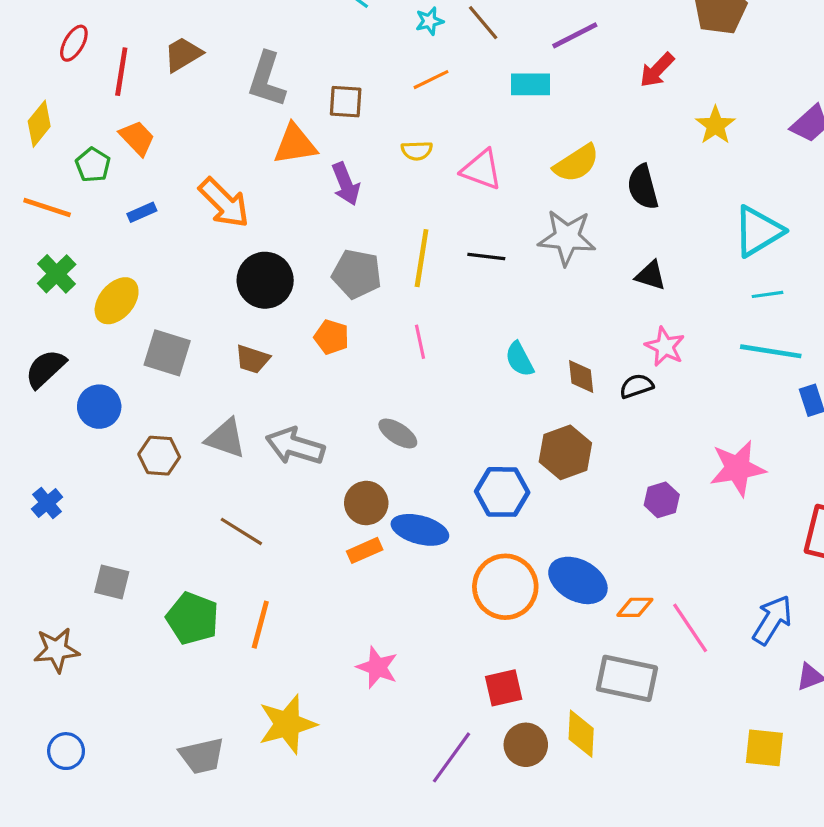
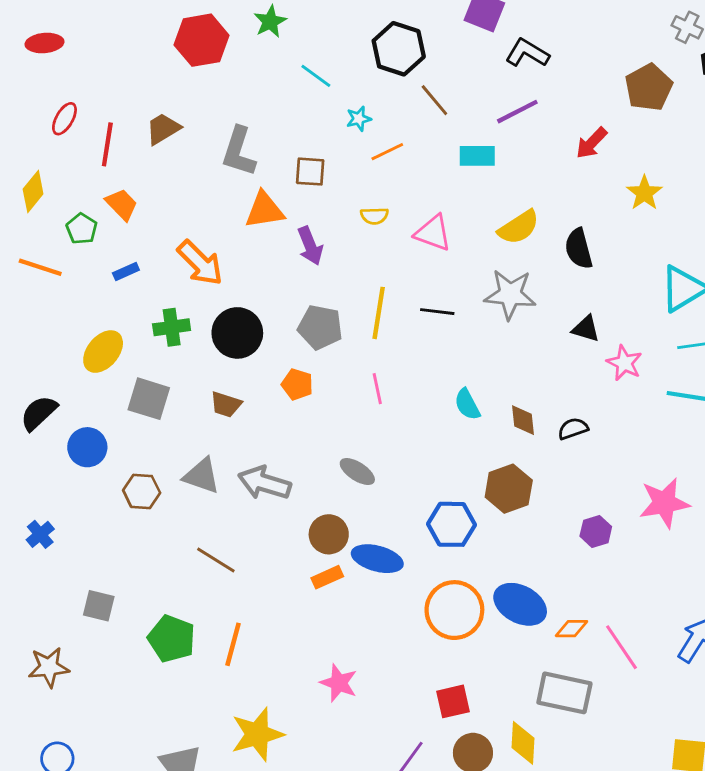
cyan star: (429, 21) -> (359, 119), moved
green cross: (57, 274) -> (172, 327), moved, turned 36
pink star: (665, 347) -> (624, 363), moved

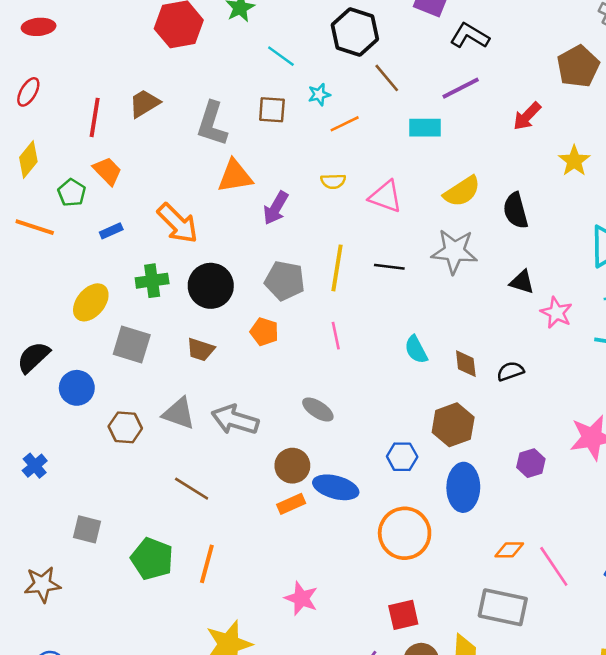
red ellipse: (64, 119) -> (28, 92), moved
brown square: (310, 172) -> (272, 110), moved
purple arrow: (310, 246) -> (276, 208), turned 52
blue hexagon: (452, 524) -> (402, 457), size x0.7
blue ellipse: (520, 604) -> (463, 487), moved, turned 63

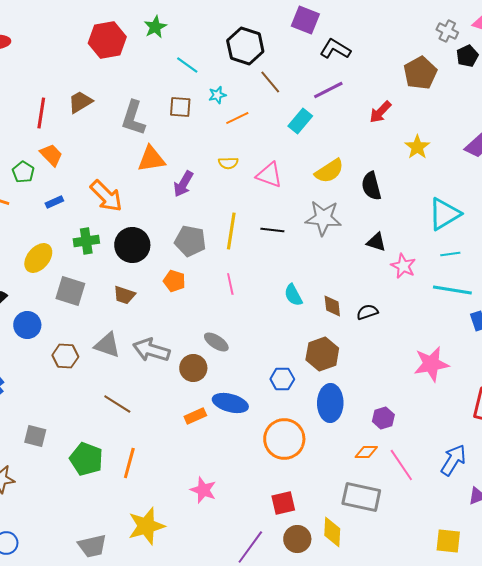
cyan rectangle: (425, 128) -> (300, 121), turned -50
purple hexagon: (531, 463) -> (383, 418), moved
brown circle: (292, 466) -> (193, 368), moved

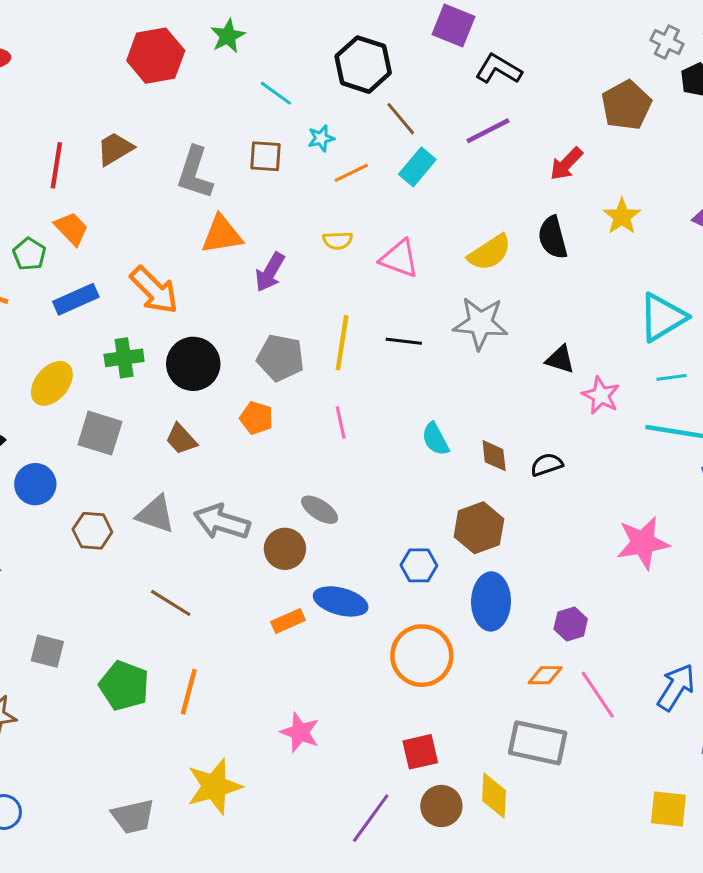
cyan rectangle: (300, 121) -> (417, 167), moved
black semicircle: (371, 186) -> (553, 238), moved
blue rectangle: (54, 202) -> (76, 299), size x1.6
brown trapezoid: (124, 295) -> (181, 439), turned 30

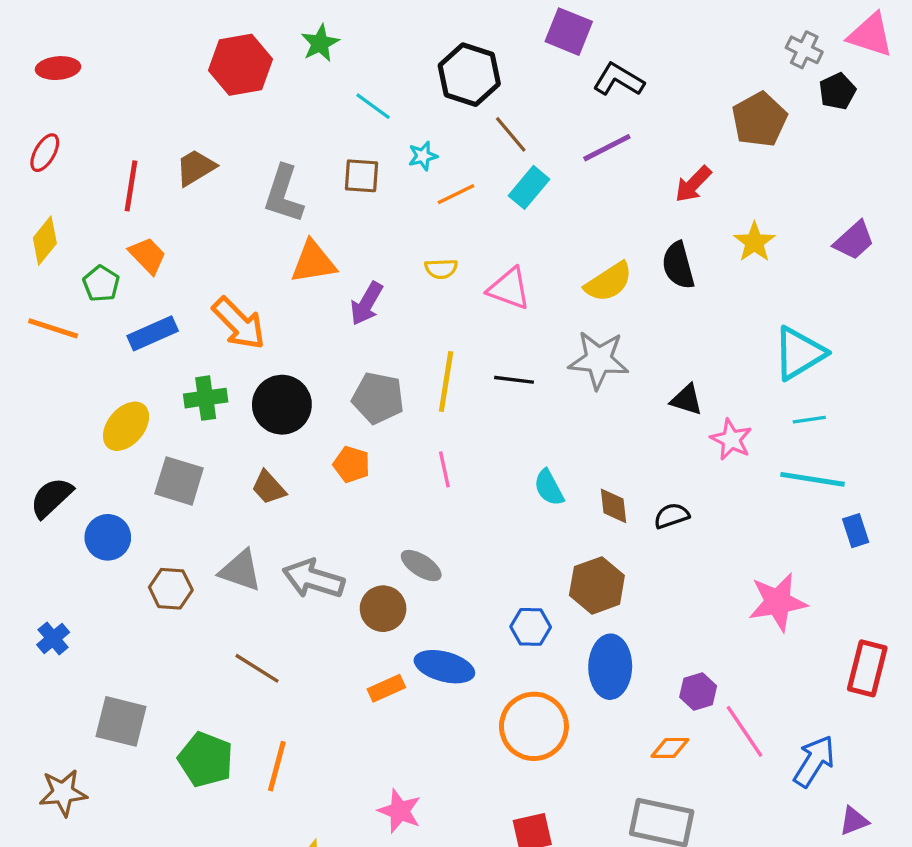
gray square: (47, 651) -> (121, 721), size x1.4
pink line: (598, 695) -> (745, 731), moved

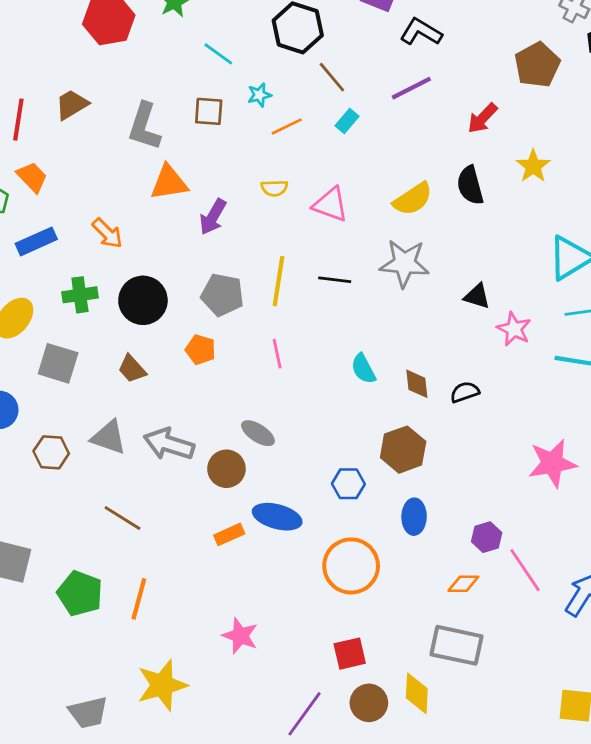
cyan rectangle: (529, 187) -> (347, 121), size x0.7
orange arrow: (239, 323) -> (107, 233), size x0.7
blue ellipse: (610, 667) -> (414, 517), size x0.7

